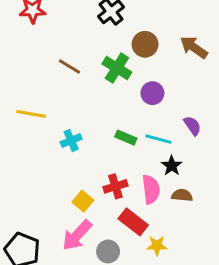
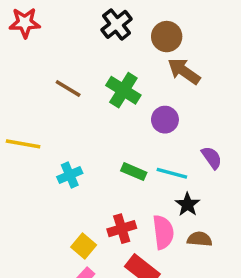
brown circle: (145, 44) -> (167, 37), moved
brown arrow: (194, 47) -> (184, 71), moved

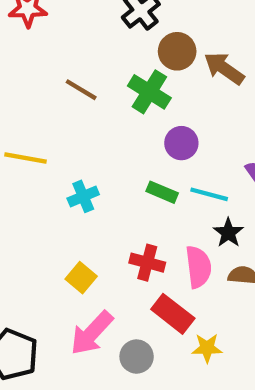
brown circle: (167, 37) -> (177, 51), moved
purple circle: (165, 120) -> (181, 143), moved
red cross: (122, 229) -> (147, 263), turned 32
yellow square: (84, 246) -> (81, 278), moved

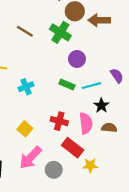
brown arrow: (224, 68) -> (99, 20), turned -35
cyan line: (209, 194) -> (91, 86), turned -30

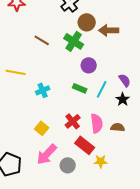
cyan line: (91, 86) -> (102, 89), turned -48
black star: (101, 106) -> (123, 99), moved
red cross: (59, 121) -> (73, 121), turned 35

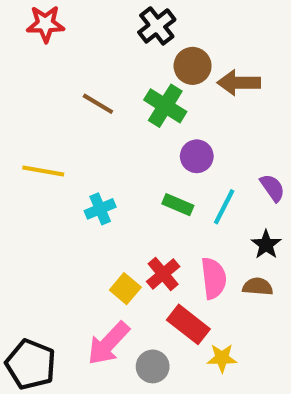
black star: (123, 99) -> (266, 245), moved
yellow square: (42, 128) -> (125, 289), moved

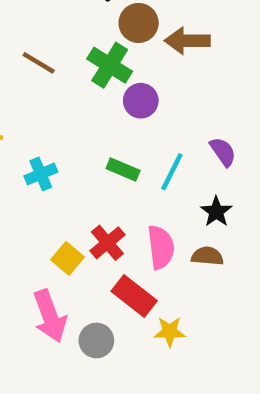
purple circle: (197, 156) -> (141, 101), moved
pink arrow: (108, 343) -> (50, 316), turned -63

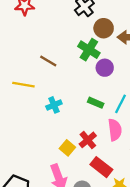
brown line: (39, 63) -> (48, 61), moved
pink semicircle: (161, 247) -> (115, 130), moved

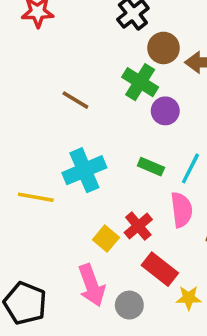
yellow line: (23, 85) -> (36, 197), moved
cyan cross: (54, 105) -> (84, 170), size x1.6

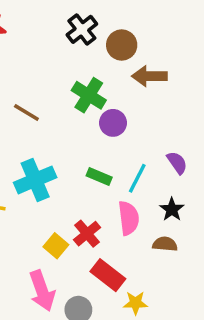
brown circle: (163, 48) -> (122, 45), moved

